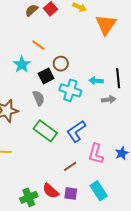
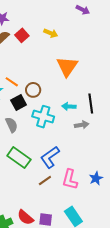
orange triangle: (106, 25) -> (67, 66), moved
orange line: (38, 45) -> (12, 82), moved
brown line: (70, 166) -> (45, 181), moved

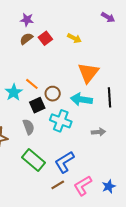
black line: (91, 104) -> (110, 97), moved
cyan arrow: (69, 106) -> (81, 99), moved, size x1.5
pink L-shape: (70, 179) -> (83, 186), turned 40

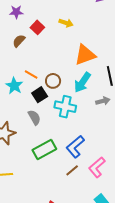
brown semicircle: (26, 39) -> (19, 41), moved
orange triangle: (88, 73) -> (85, 55), turned 40
cyan arrow: (81, 99) -> (82, 82), turned -55
gray arrow: (98, 132) -> (103, 101), moved
green rectangle: (34, 160) -> (44, 150), turned -60

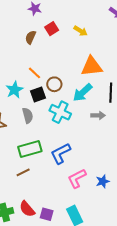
brown semicircle: (19, 41) -> (31, 37), turned -32
cyan star: (14, 86) -> (14, 90), moved
brown line: (72, 170) -> (23, 172), moved

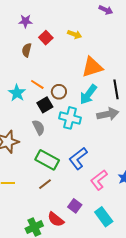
cyan star: (14, 90) -> (17, 93), moved
gray arrow: (98, 115) -> (108, 114), size x1.5
green rectangle: (30, 149) -> (47, 160), turned 55
purple square: (47, 214) -> (75, 206), moved, turned 32

